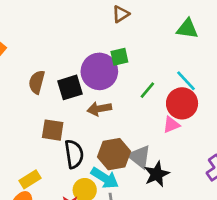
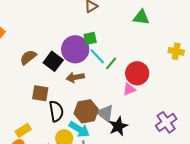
cyan line: (186, 81) -> (97, 56), moved
brown semicircle: (37, 82) -> (28, 57), turned 36
black square: (70, 87) -> (53, 61), turned -36

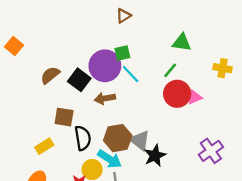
green triangle: (141, 17) -> (182, 43), moved
green line: (111, 63) -> (170, 70), moved
pink triangle: (129, 89) -> (195, 97), moved
yellow rectangle: (23, 130) -> (44, 146), moved

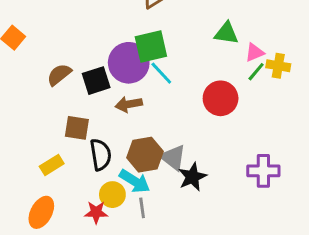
green square: (122, 53) -> (151, 47), size x1.6
green line: (170, 70) -> (256, 72), moved
black square: (79, 80) -> (96, 81), turned 35
pink triangle: (195, 97) -> (255, 52), moved
purple cross: (211, 151) -> (263, 171), turned 35

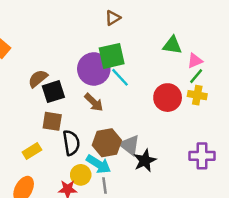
yellow cross: (278, 66) -> (197, 95), moved
black square: (96, 81) -> (53, 92), moved
brown arrow: (129, 104) -> (94, 102), turned -126

